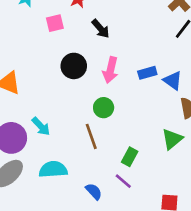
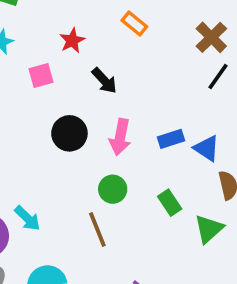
green rectangle: (130, 157) -> (170, 203), moved, turned -60

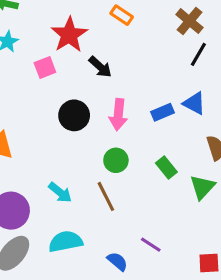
red star: (72, 41) -> (69, 35), size x1.6
blue triangle: (207, 148) -> (194, 103), moved
cyan arrow: (27, 218) -> (60, 193), moved

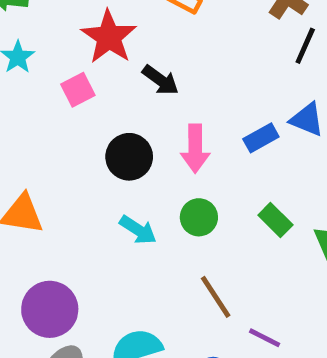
cyan arrow: (60, 193) -> (138, 230), moved
brown line: (106, 196) -> (216, 297), moved

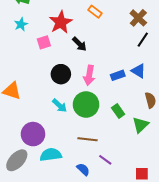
green circle: (199, 217) -> (86, 104), size x1.6
brown line: (216, 297) -> (87, 139), turned -60
purple circle: (50, 309) -> (33, 134), moved

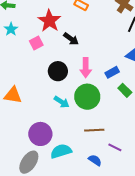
blue rectangle: (118, 75) -> (112, 72), moved
green rectangle: (118, 111) -> (125, 90), moved

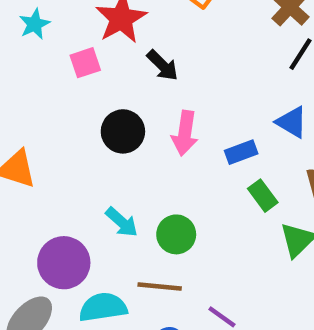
green circle: (87, 97) -> (176, 234), moved, size x0.7
cyan arrow: (62, 102) -> (122, 222), moved
brown line: (94, 130) -> (160, 286), moved

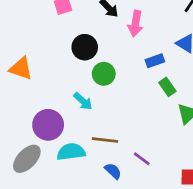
pink arrow: (185, 133) -> (135, 24), moved
green circle: (176, 234) -> (104, 74), moved

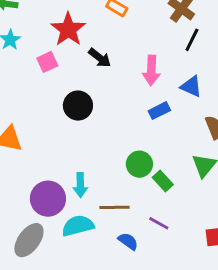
pink arrow: (135, 24) -> (151, 70), moved
green circle: (104, 74) -> (139, 164), moved
green rectangle: (167, 87) -> (163, 181), moved
cyan arrow: (83, 101) -> (80, 185), moved, turned 54

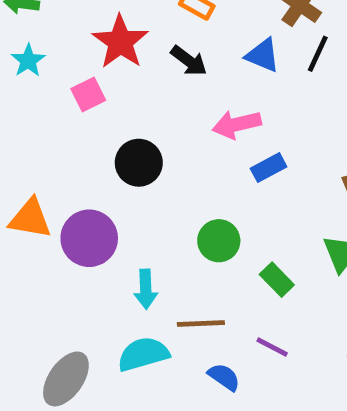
black arrow: (100, 58) -> (189, 61), moved
pink arrow: (151, 70) -> (237, 124), moved, turned 76
blue triangle: (191, 86) -> (263, 55), moved
green circle: (139, 164) -> (219, 241), moved
purple circle: (48, 199) -> (89, 238), moved

